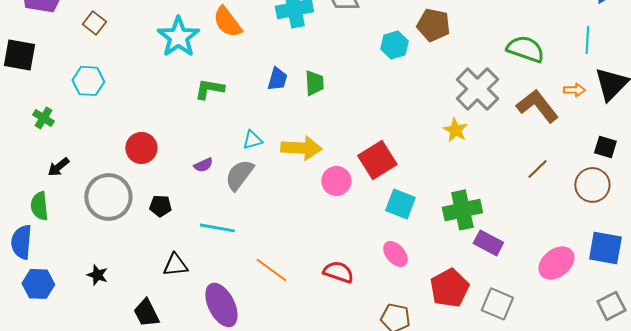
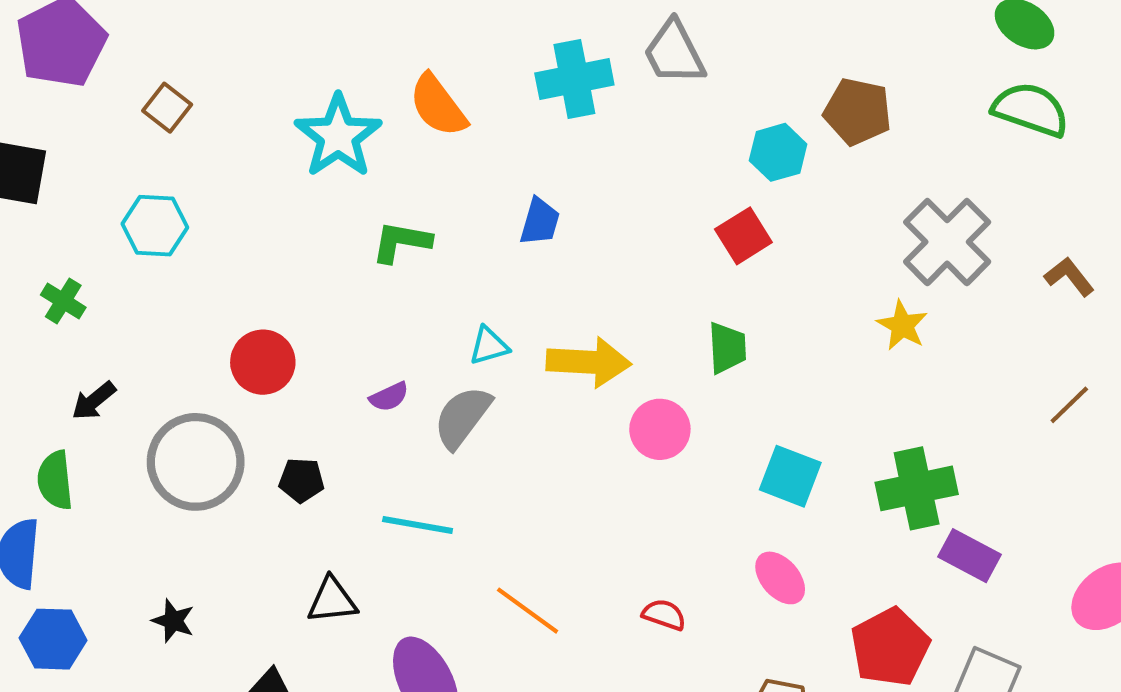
green semicircle: (525, 49) -> (1031, 110), moved
green trapezoid: (314, 83) -> (727, 348), moved
brown L-shape: (537, 106) -> (1069, 277), size x0.6
red square: (377, 160) -> (743, 236), moved, size x0.7
red semicircle: (338, 272) -> (664, 615), size x0.7

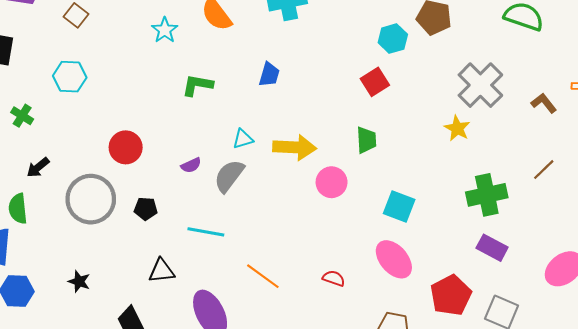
cyan star: (338, 136) -> (165, 30), size x0.6
green cross: (917, 488) -> (487, 195), moved
pink ellipse: (780, 578) -> (394, 259), size x1.4

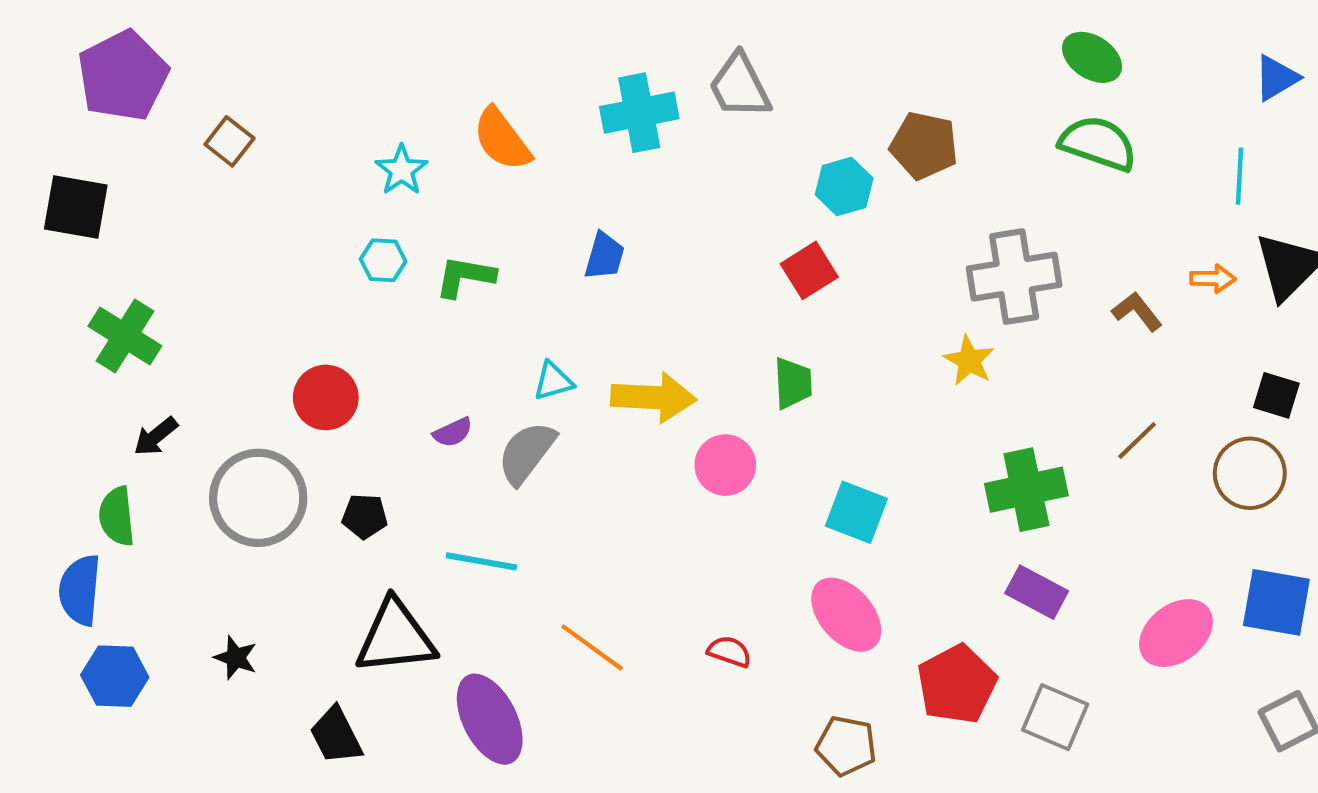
cyan hexagon: (70, 77) -> (383, 260), moved, size x0.7
gray cross: (480, 85) -> (1014, 277), turned 36
green cross: (22, 116) -> (125, 336), size x1.6
black triangle: (162, 271) -> (395, 637), size x1.6

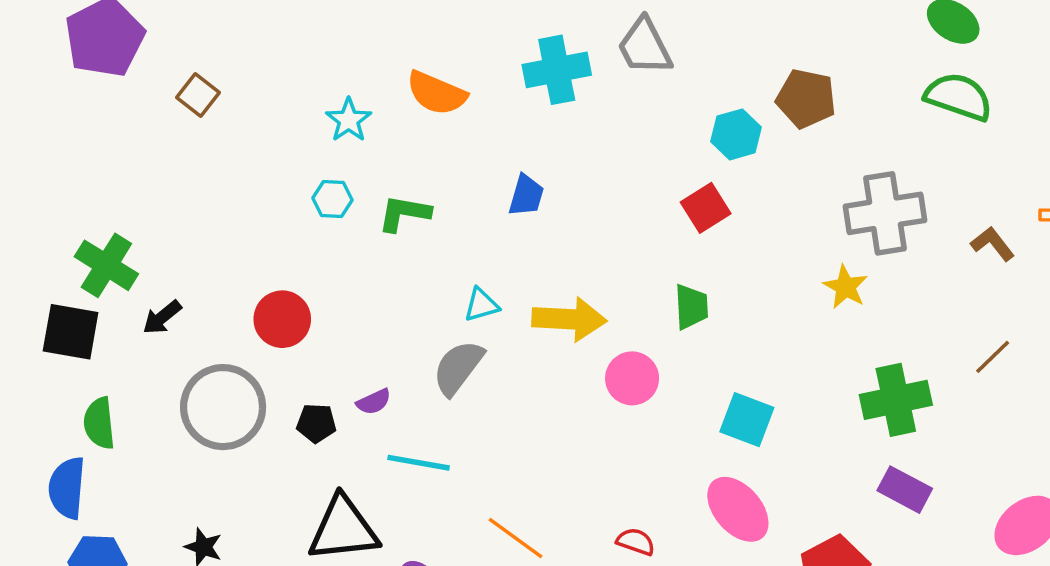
orange semicircle: (502, 139) -> (437, 93), turned -30
black square: (76, 207) -> (71, 332), moved
purple semicircle: (453, 432) -> (374, 402), moved
black arrow: (156, 436) -> (162, 317), moved

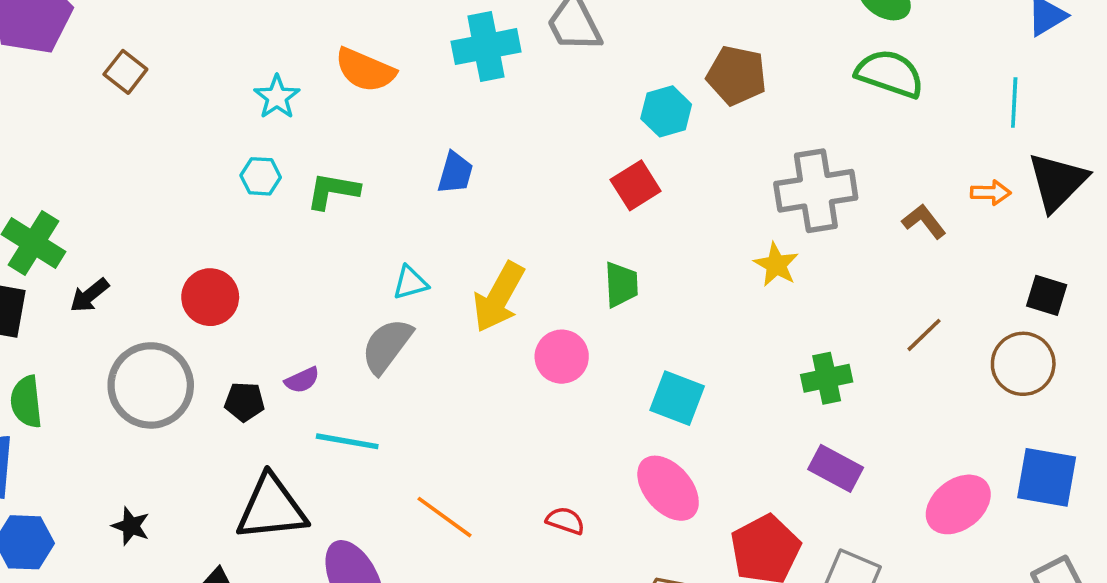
yellow arrow: (569, 319) -> (499, 297), turned 116
green cross: (896, 400) -> (827, 378), size x0.7

